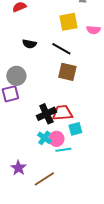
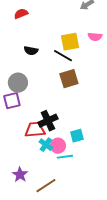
yellow square: (68, 22) -> (70, 42), moved
brown square: (67, 72) -> (69, 79), turned -30
red trapezoid: (62, 113) -> (35, 130), moved

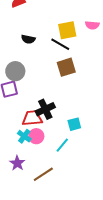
cyan cross: (46, 145) -> (24, 136), moved
pink circle: (58, 146) -> (36, 136), moved
cyan line: (65, 157) -> (62, 145), turned -42

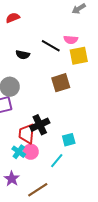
pink semicircle: (92, 25) -> (71, 40), moved
yellow square: (67, 30) -> (79, 56), moved
black line: (60, 44) -> (51, 46), moved
red trapezoid: (32, 118) -> (27, 134), turned -80

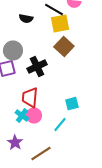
yellow square: (79, 56) -> (60, 24), moved
brown square: (61, 83) -> (64, 46), turned -30
black cross: (40, 125) -> (37, 66), moved

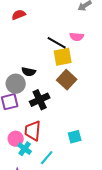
black semicircle: (26, 18) -> (29, 72), moved
pink circle: (34, 116) -> (16, 139), moved
cyan line: (60, 124) -> (47, 158), moved

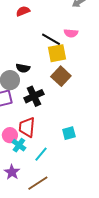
red semicircle: (19, 15) -> (23, 11), moved

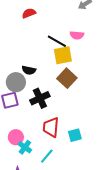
red trapezoid: (27, 127) -> (51, 127), moved

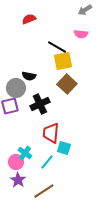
pink semicircle: (77, 35) -> (81, 34), moved
cyan square: (75, 135) -> (64, 148), moved, turned 32
pink circle: (16, 137) -> (16, 162), moved

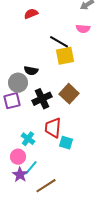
brown square: (67, 84) -> (69, 94), moved
cyan cross: (25, 153) -> (28, 139), moved
cyan line: (47, 162) -> (31, 168), moved

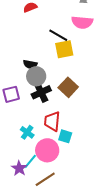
pink semicircle: (83, 29) -> (82, 22), size x1.5
gray circle: (18, 83) -> (36, 76), moved
pink circle: (18, 157) -> (47, 150), moved, size x1.5

